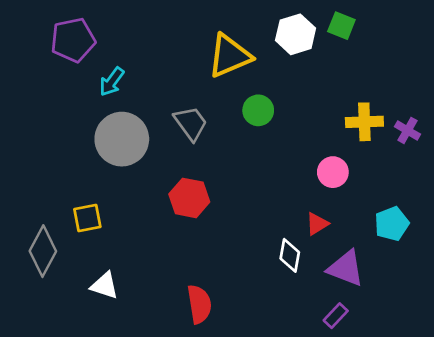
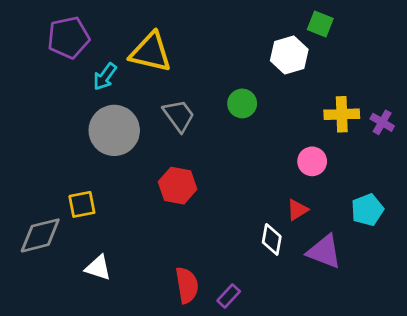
white hexagon: (296, 34) -> (289, 55), moved
yellow triangle: (229, 56) -> (151, 52), moved, turned 36
gray diamond: (43, 251) -> (40, 235), turned 48
purple rectangle: (336, 316) -> (229, 296), moved

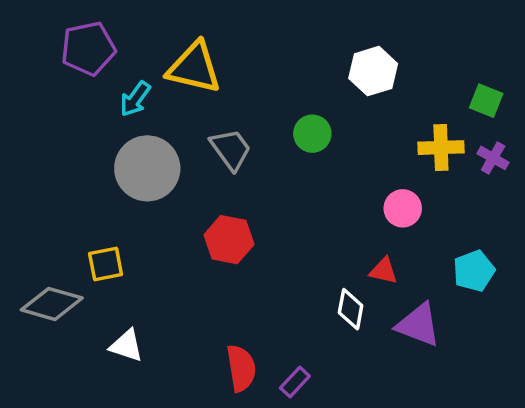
green square: (320, 24) -> (486, 101), moved
red triangle: (297, 210) -> (384, 271), turned 45
gray diamond: (40, 235) -> (52, 304), turned 30

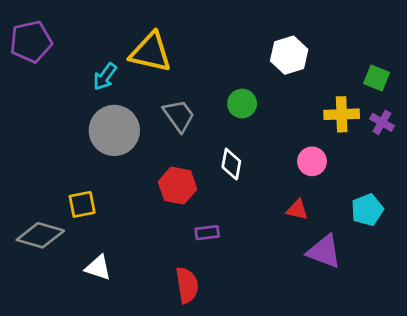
purple pentagon: (88, 48) -> (31, 42), moved
white diamond: (351, 309) -> (231, 164), moved
purple rectangle: (295, 382) -> (207, 233), moved, turned 40

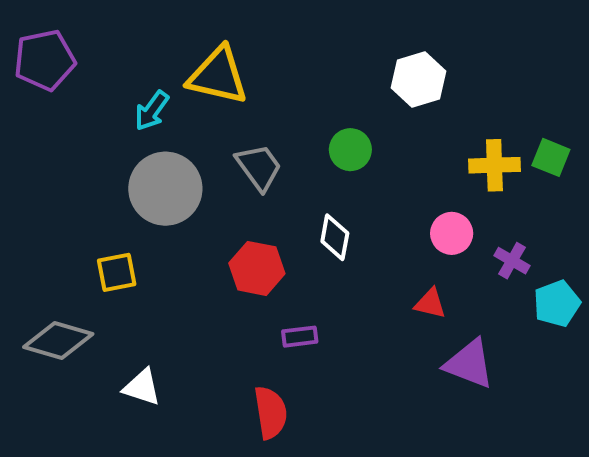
green square: (377, 78) -> (551, 157), moved
purple cross: (382, 122) -> (512, 261), moved
yellow square: (82, 204) -> (117, 272), moved
cyan pentagon: (367, 210) -> (557, 303), moved

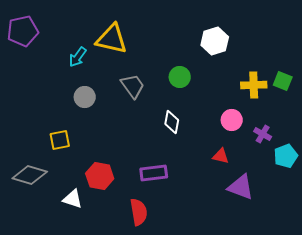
gray circle: (165, 189) -> (85, 97), size x0.6
red hexagon: (257, 268) -> (100, 176), moved
purple rectangle: (300, 337) -> (154, 173), size x1.5

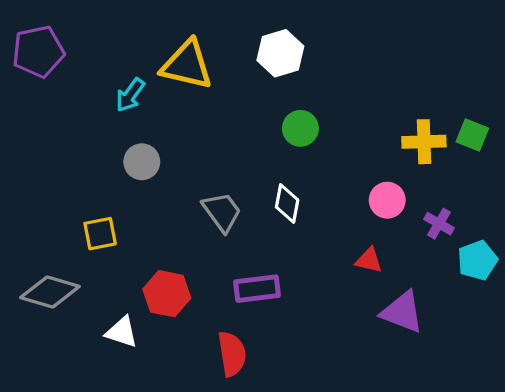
white hexagon: (215, 41) -> (280, 53), moved
gray trapezoid: (133, 86) -> (222, 212), moved

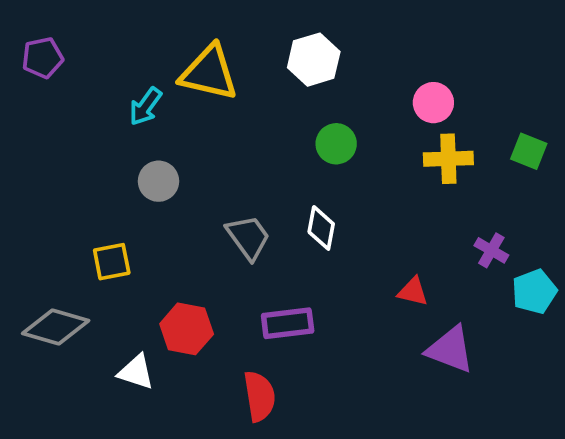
purple pentagon: (38, 52) -> (43, 58), size x0.7
yellow cross: (424, 142) -> (448, 159), moved
pink circle: (387, 200) -> (433, 103), moved

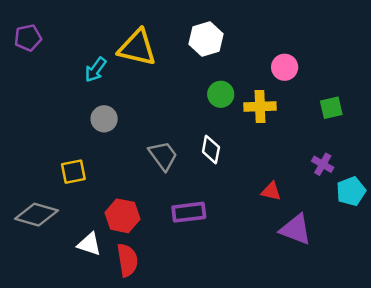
green square: (529, 151) -> (331, 108), moved, turned -35
yellow cross: (448, 159) -> (260, 107), moved
red semicircle: (259, 396) -> (127, 260), moved

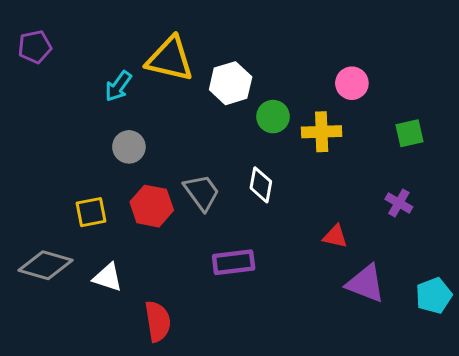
white hexagon: (206, 39) -> (231, 83), moved
cyan pentagon: (351, 191) -> (434, 296), moved
red hexagon: (122, 216) -> (152, 206), moved
white triangle: (89, 244) -> (108, 277), moved

